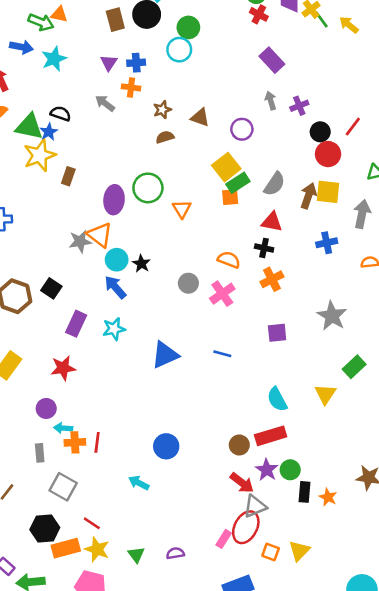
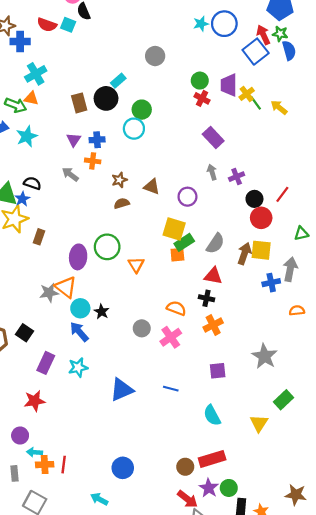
yellow square: (226, 167) -> (174, 229), turned -35
blue cross: (327, 243) -> (271, 283), moved
cyan semicircle: (277, 399) -> (212, 415), moved

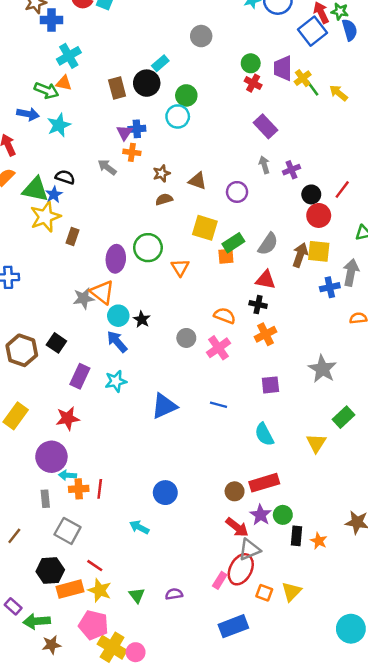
purple triangle: (74, 140) -> (124, 133), moved
yellow square: (174, 229) -> (205, 228), moved
purple circle: (20, 435) -> (51, 457), size x1.6

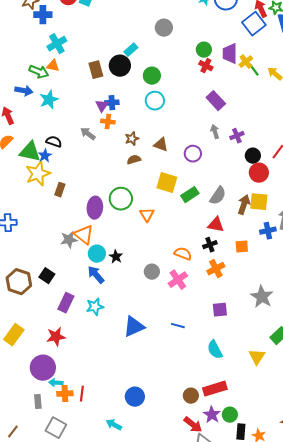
cyan circle: (178, 116) -> (155, 101), moved
orange square: (226, 256) -> (242, 247), moved
black cross: (258, 305) -> (210, 245), turned -32

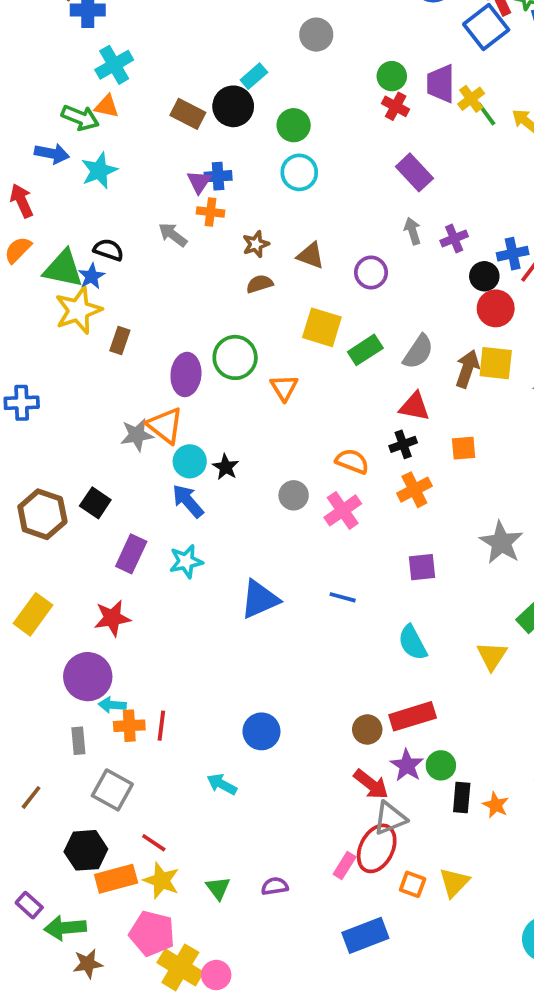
brown rectangle: (96, 70) -> (188, 114), turned -48
blue cross: (268, 231) -> (513, 254), moved

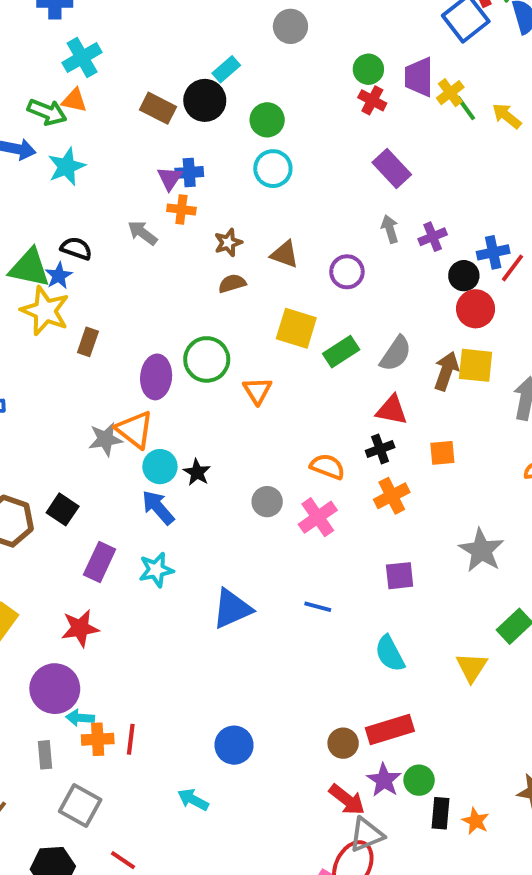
yellow star: (78, 310) -> (45, 311), turned -30

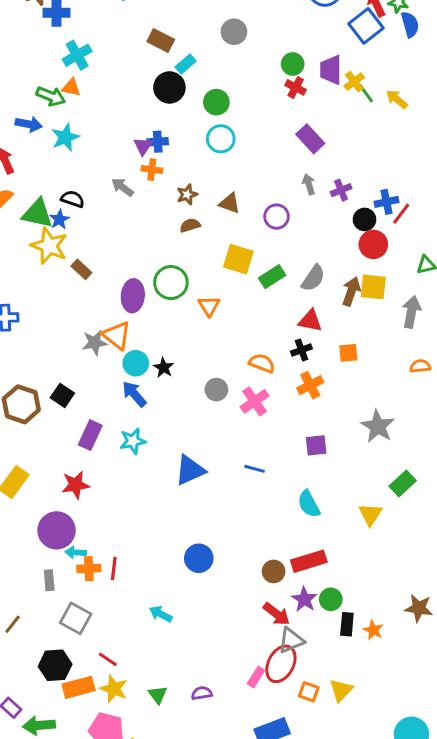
brown rectangle: (158, 108) -> (161, 41), moved
brown rectangle: (88, 342) -> (81, 269), turned -66
blue circle: (234, 745) -> (199, 558), moved

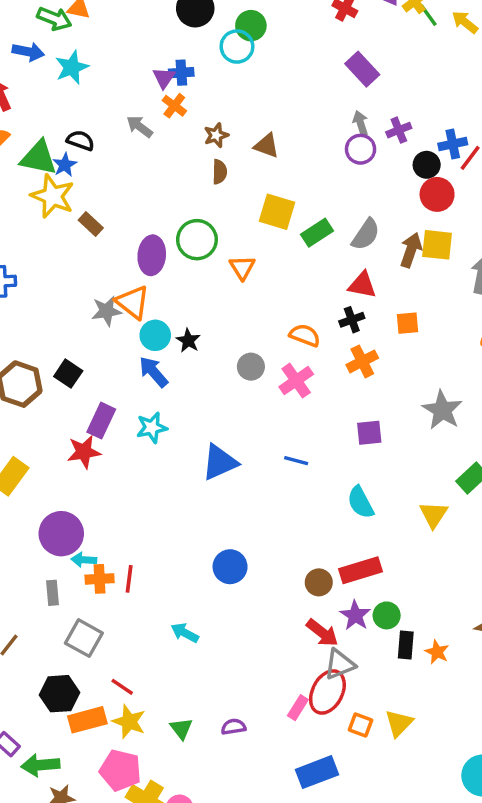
cyan circle: (221, 139) -> (237, 47), moved
orange cross: (152, 170) -> (174, 106), turned 30
purple circle: (277, 217) -> (361, 149), moved
brown semicircle: (190, 225) -> (220, 172), turned 108
red star: (76, 485) -> (84, 452), moved

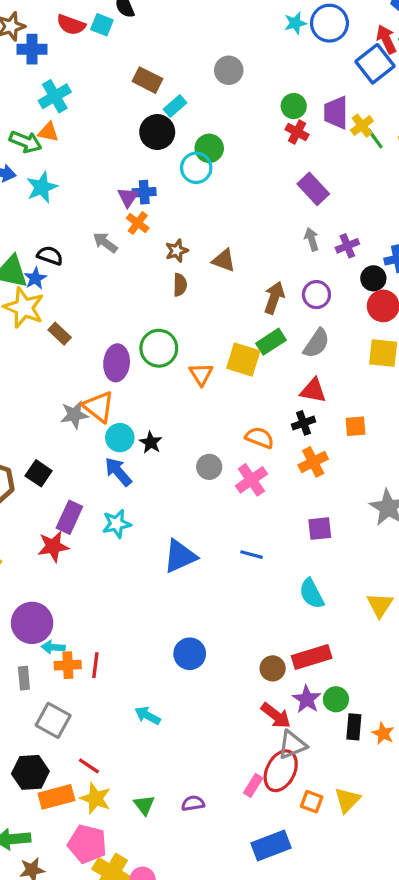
purple circle: (361, 149) -> (316, 295), moved
yellow square: (277, 212) -> (243, 360), moved
brown arrow: (411, 250) -> (274, 298), moved

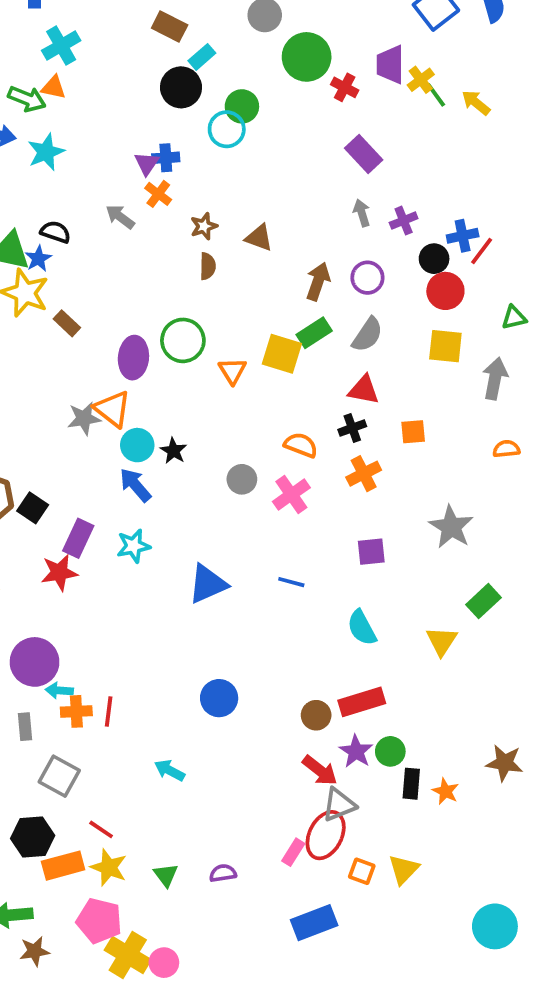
green circle: (294, 106) -> (307, 57), moved, size x1.6
black square: (39, 473) -> (33, 508), moved

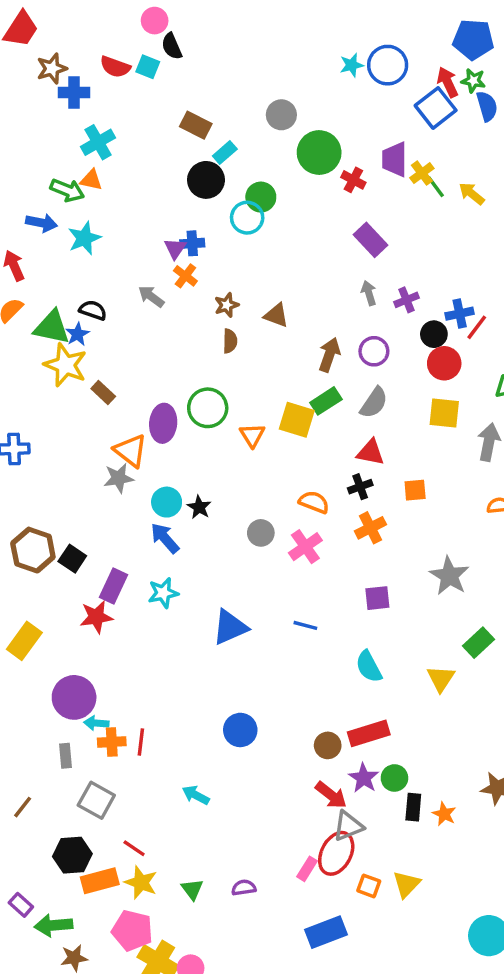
orange triangle: (113, 409) -> (131, 451), moved

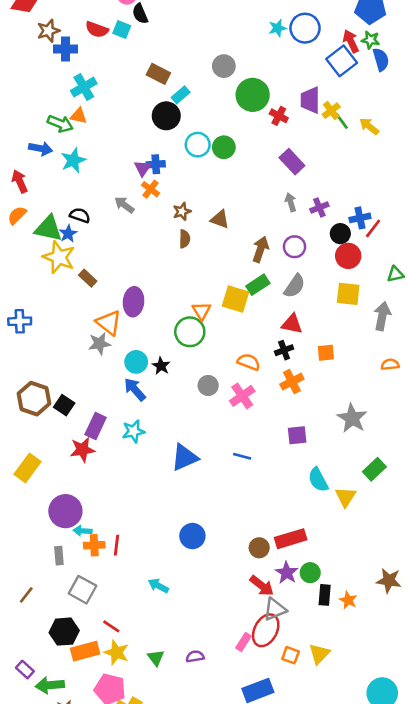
green circle: (261, 197) -> (224, 147), moved
green circle: (208, 408) -> (190, 332), moved
cyan semicircle: (369, 667) -> (318, 480), moved

